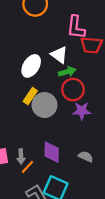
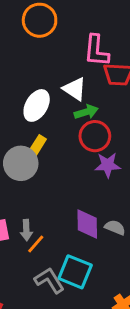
gray circle: (44, 105) -> (21, 163), moved
purple diamond: (52, 152) -> (87, 224), moved

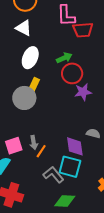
white triangle: (75, 89) -> (24, 28), moved
purple diamond: (87, 224) -> (75, 146), moved

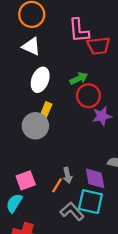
gray arrow: (34, 143) -> (67, 175), moved

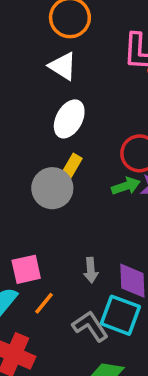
green arrow: (79, 78) -> (126, 186), moved
orange line: (57, 185) -> (44, 303), moved

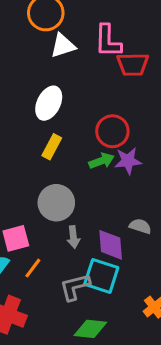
white triangle: (63, 66) -> (63, 46), moved, turned -48
gray circle: (52, 188) -> (56, 203), moved
gray L-shape: (90, 326) -> (75, 287), turned -68

